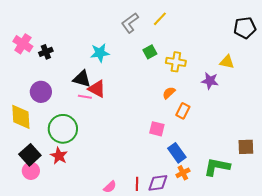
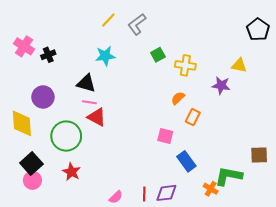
yellow line: (160, 19) -> (108, 20), moved
black pentagon: (245, 28) -> (258, 30), turned -30
red triangle: (97, 89) -> (97, 117), moved
red star: (59, 156) -> (71, 172), moved
orange cross: (183, 173) -> (211, 189), moved, turned -32

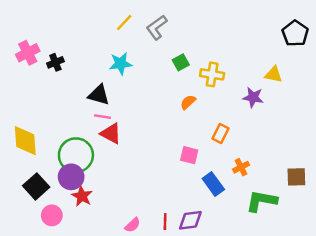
pink cross: (24, 46) -> (28, 53), turned 30
purple circle: (43, 97) -> (71, 177), moved
orange semicircle: (178, 98) -> (188, 102), moved
pink circle: (32, 180) -> (52, 215), moved
orange cross: (211, 189) -> (241, 167), moved, turned 32

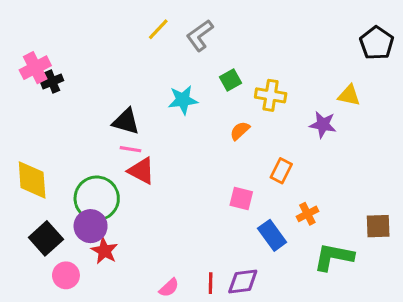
black cross: (55, 62) -> (52, 82), moved
cyan star: (121, 64) -> (183, 100), moved

